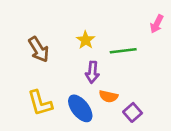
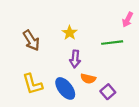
green line: (123, 51) -> (112, 43), moved

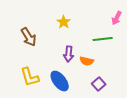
yellow star: (70, 33) -> (64, 22), moved
orange semicircle: (88, 79) -> (87, 61), moved

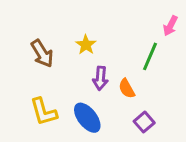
yellow star: (64, 22) -> (86, 45), moved
green line: (103, 39) -> (150, 56), turned -60
orange semicircle: (87, 61) -> (127, 89), turned 48

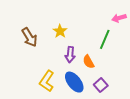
pink arrow: (170, 26) -> (119, 18), turned 48
yellow L-shape: (44, 112) -> (47, 81), moved, turned 50
blue ellipse: (87, 118) -> (74, 82), moved

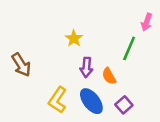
pink arrow: (119, 18) -> (147, 22), turned -56
brown arrow: (29, 37) -> (21, 65), moved

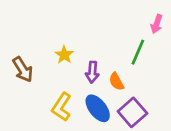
yellow star: (74, 38) -> (64, 55), moved
purple square: (124, 105) -> (132, 112), size x1.5

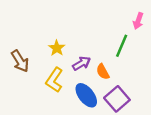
purple arrow: (92, 72) -> (82, 63), turned -126
yellow L-shape: (62, 107) -> (54, 80), moved

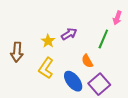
brown arrow: (20, 61) -> (17, 52), turned 36
purple arrow: (82, 63) -> (69, 34), moved

